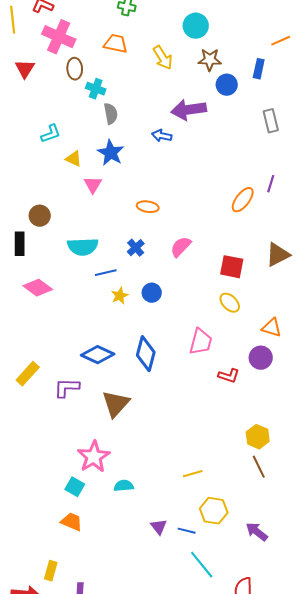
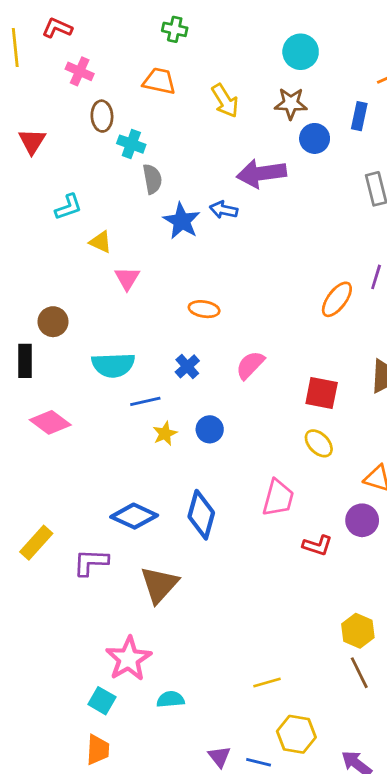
cyan circle: (196, 26) -> (301, 52), moved
pink cross: (59, 37) -> (80, 71), size x0.6
red triangle: (25, 69) -> (32, 141), moved
blue star: (111, 153) -> (182, 221), moved
orange trapezoid: (72, 522) -> (98, 750), turned 70

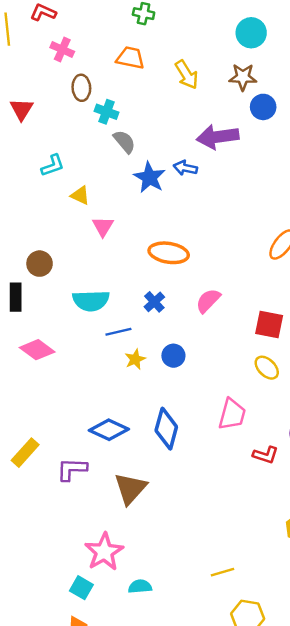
gray semicircle: (152, 179) -> (124, 142), turned -30
orange ellipse: (204, 309) -> (169, 253), size x1.5

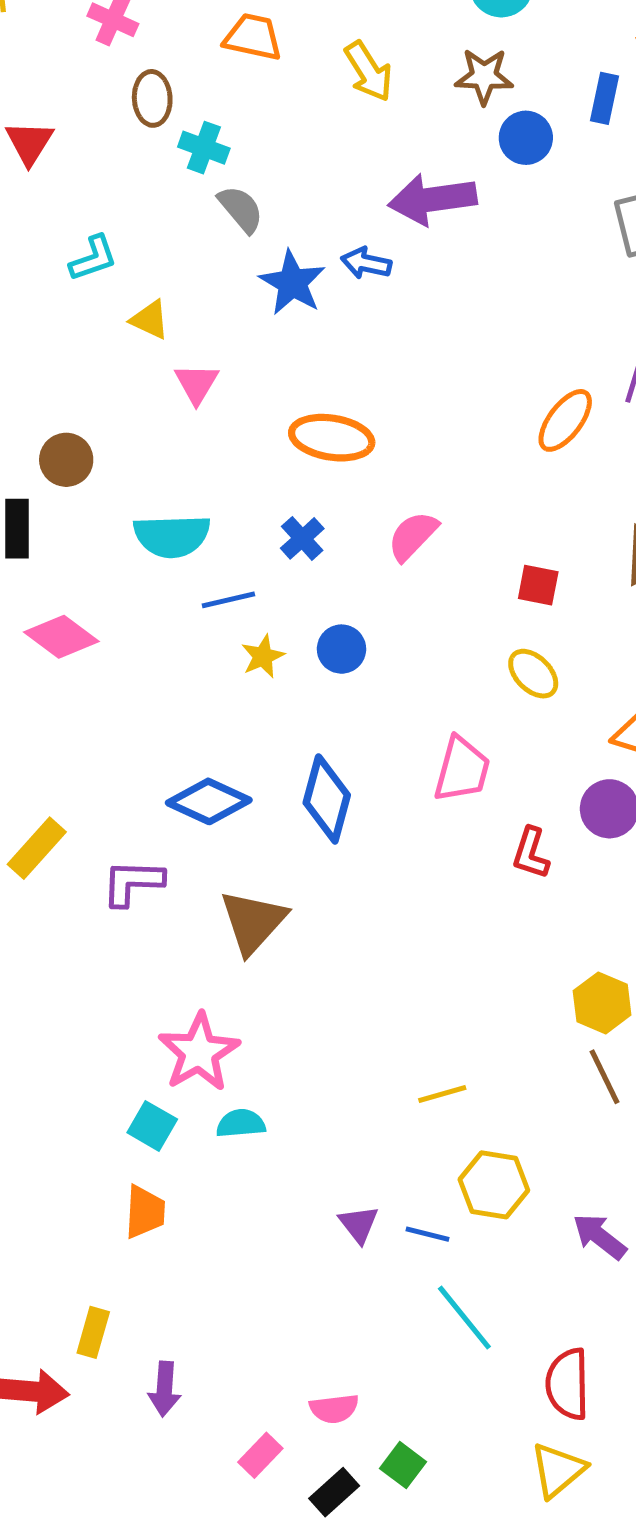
red square: (269, 325) -> (538, 585), size x0.7
red L-shape: (266, 455) -> (531, 853), turned 90
cyan semicircle: (140, 586) -> (241, 1123), moved

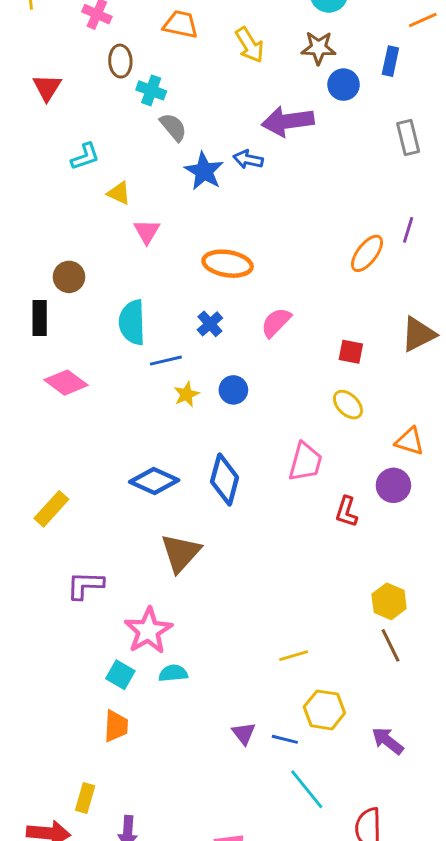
cyan semicircle: (172, 536) -> (132, 322), turned 90
purple L-shape: (133, 883) -> (85, 585), moved

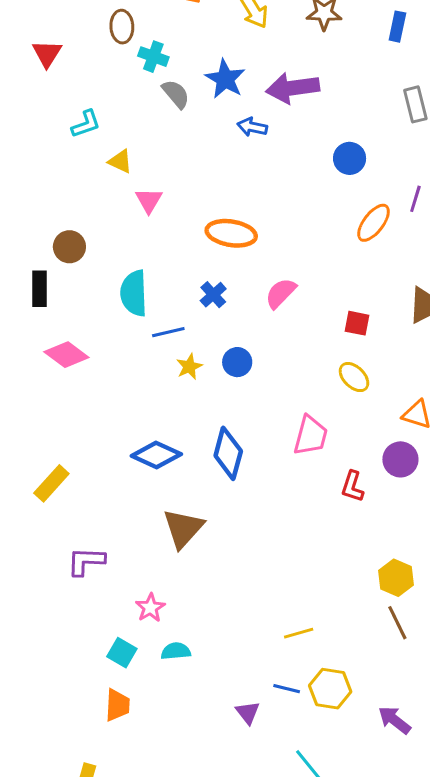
blue circle: (344, 85) -> (350, 158), moved
blue star: (204, 171) -> (225, 79), moved
pink star: (148, 631) -> (150, 608), size x0.6
blue line: (285, 739) -> (287, 689), moved

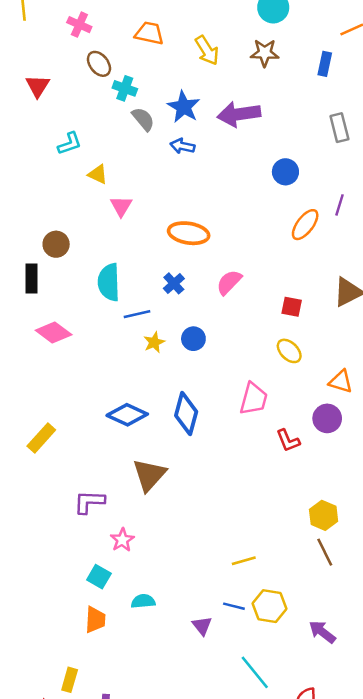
brown ellipse: (122, 27) -> (99, 64), turned -35
blue arrow: (252, 127) -> (182, 146), moved
red L-shape: (353, 486) -> (288, 441), turned -40
purple L-shape: (86, 561) -> (89, 502), moved
cyan semicircle: (176, 651) -> (143, 601), moved

